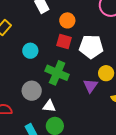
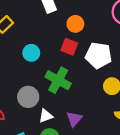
purple triangle: (91, 86) -> (74, 119), moved
white triangle: (49, 106) -> (46, 116), turned -32

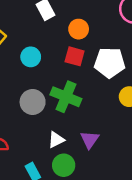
cyan circle: (31, 53) -> (31, 57), moved
gray circle: (28, 97) -> (33, 102), moved

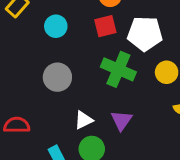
red square: (75, 56) -> (105, 26), turned -30
green cross: (66, 97) -> (118, 69), moved

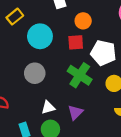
cyan circle: (56, 26) -> (40, 36), size x1.5

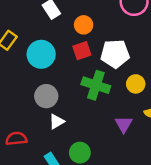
white triangle: (48, 107) -> (57, 122), moved
purple triangle: (75, 112) -> (124, 124), moved

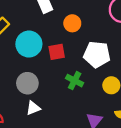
red square: (82, 51) -> (57, 52), moved
green cross: (96, 85) -> (75, 81), size x0.7

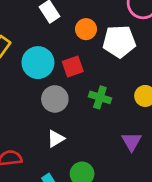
white pentagon: (97, 54) -> (119, 41), moved
gray circle: (27, 83) -> (55, 99), moved

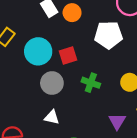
orange circle: (86, 29) -> (72, 13), moved
white triangle: (56, 139) -> (52, 117), turned 42

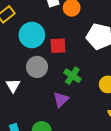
white triangle: (52, 117) -> (13, 86), moved, turned 32
purple triangle: (117, 121) -> (61, 100), moved

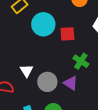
gray circle: (37, 67) -> (47, 82), moved
purple triangle: (61, 100) -> (71, 83), turned -42

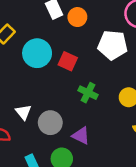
red square: (67, 34) -> (68, 61), turned 35
purple triangle: (71, 83) -> (81, 136), moved

